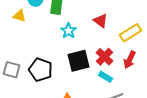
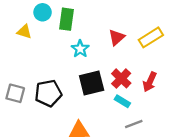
red triangle: (101, 21) -> (117, 37), turned 42
yellow rectangle: (131, 33) -> (151, 37), moved
black pentagon: (41, 70) -> (48, 93), turned -30

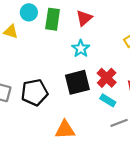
red triangle: (117, 37) -> (84, 18), moved
cyan star: (80, 49) -> (81, 48), moved

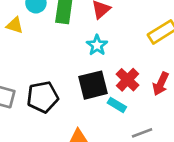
cyan rectangle: (108, 100) -> (117, 105), moved

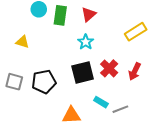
yellow triangle: (15, 25) -> (22, 42), moved
cyan rectangle: (117, 105) -> (101, 102), moved

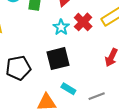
red cross: (109, 68) -> (83, 22), moved
cyan rectangle: (101, 102) -> (68, 89), moved

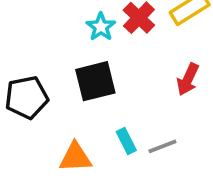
cyan rectangle: (68, 89) -> (126, 141), moved, turned 32

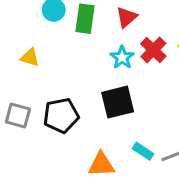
cyan rectangle: (126, 141) -> (143, 151), turned -30

